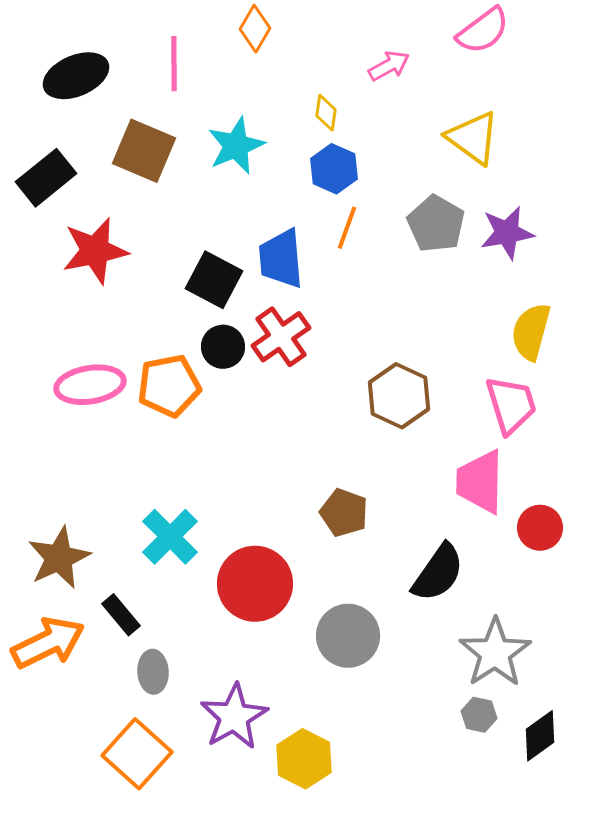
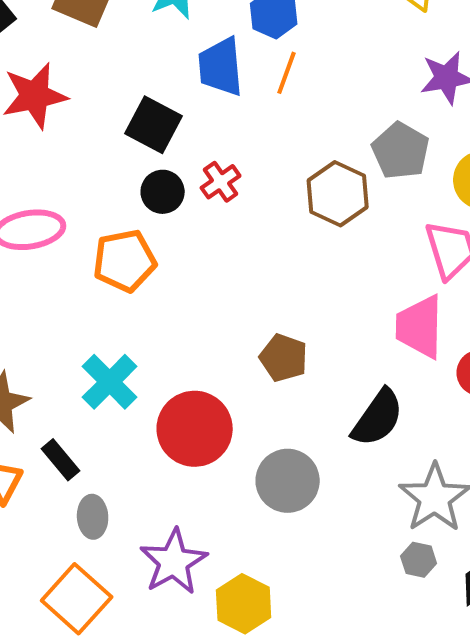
gray pentagon: (436, 224) -> (401, 151), moved
blue trapezoid: (281, 259) -> (221, 67), moved
red cross: (281, 337) -> (221, 182), size x0.7
orange pentagon: (169, 386) -> (125, 261), moved
brown hexagon: (399, 396) -> (338, 194), moved

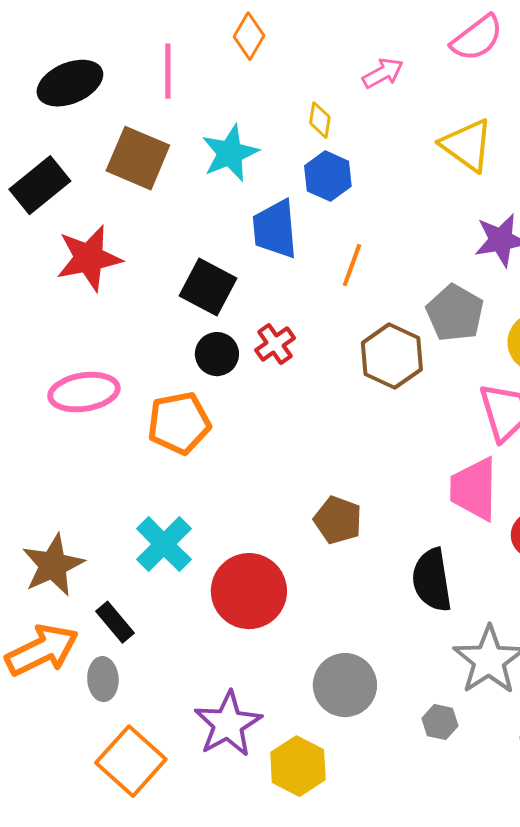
orange line: (287, 73) -> (352, 265), moved
black semicircle: (378, 418) -> (432, 580), turned 136
gray circle: (288, 481) -> (345, 685), moved
gray ellipse: (93, 517) -> (103, 679), moved
gray hexagon: (419, 560) -> (440, 722), moved

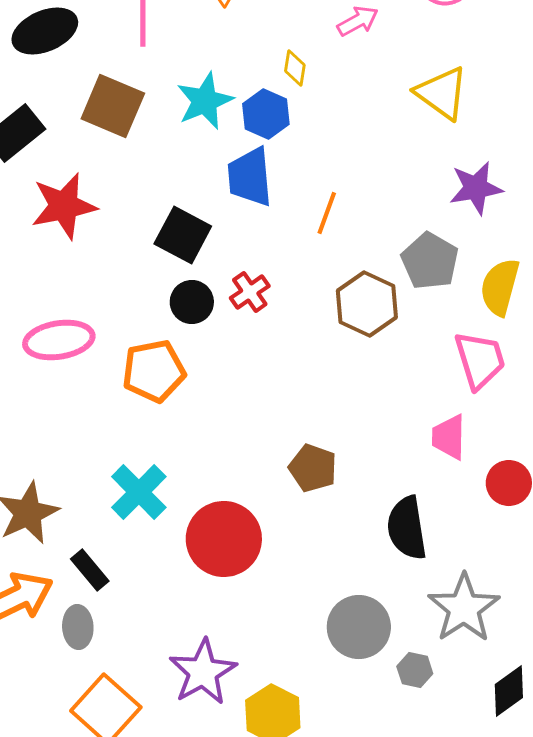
blue hexagon: (328, 176) -> (266, 114), moved
pink trapezoid: (474, 489) -> (449, 437), size x0.7
gray circle: (345, 685) -> (359, 627), moved

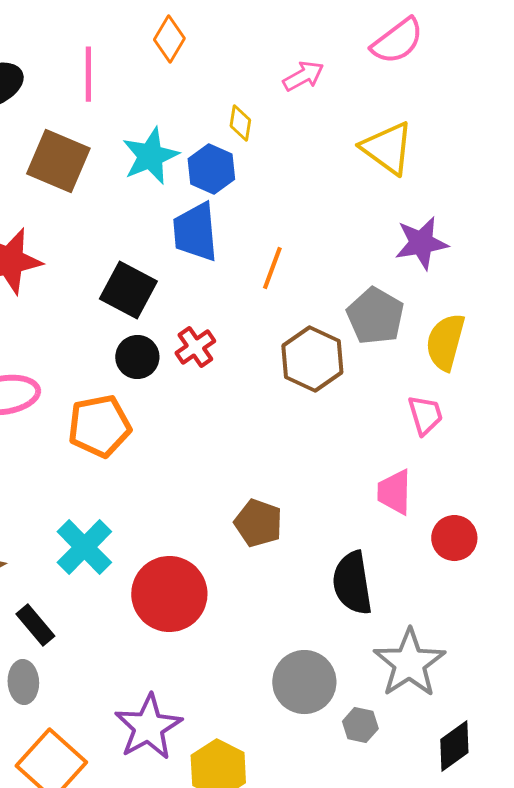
pink trapezoid: (480, 360) -> (425, 415), size x0.7

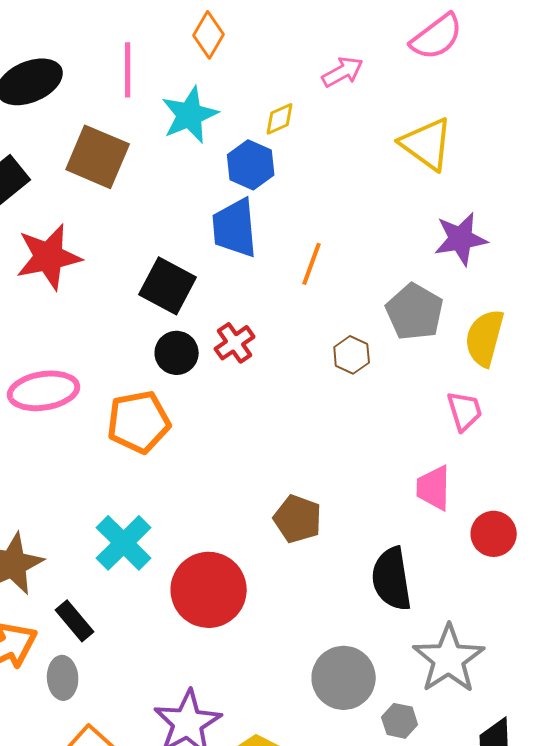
yellow diamond: (240, 123) -> (280, 119), turned 57
cyan star: (150, 156) -> (190, 115), moved
brown hexagon: (312, 359) -> (352, 355), size x0.6

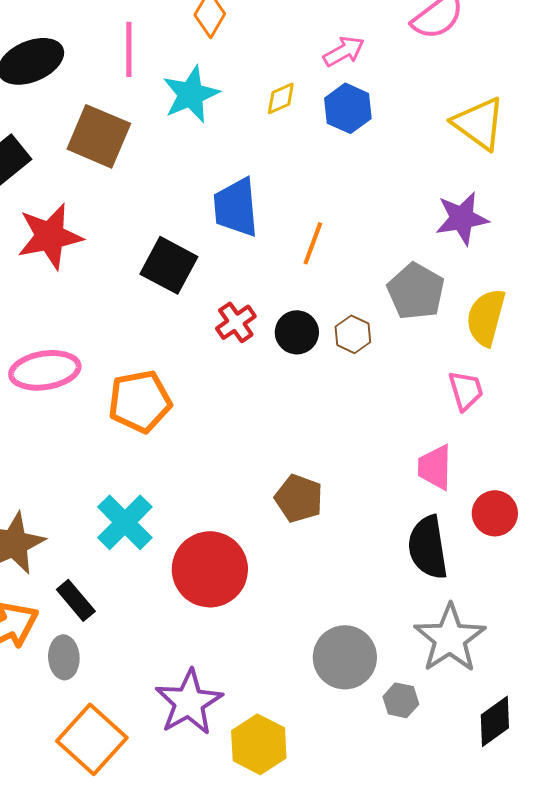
yellow triangle: (427, 144) -> (479, 123), moved
blue hexagon: (251, 165) -> (348, 108), moved
black circle: (177, 353) -> (297, 332), moved
black semicircle: (392, 579) -> (428, 547), moved

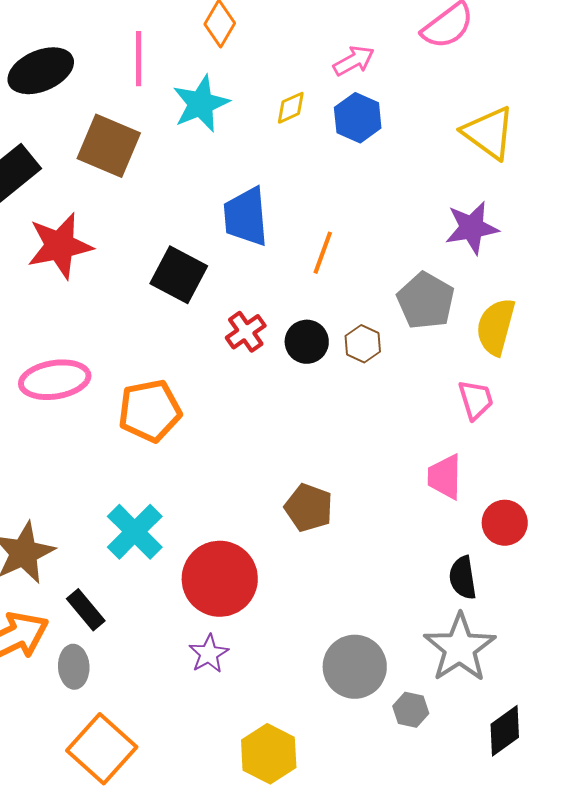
black semicircle: (428, 547) -> (463, 578), moved, size x0.7
purple star: (189, 702) -> (209, 654), moved, size x0.6

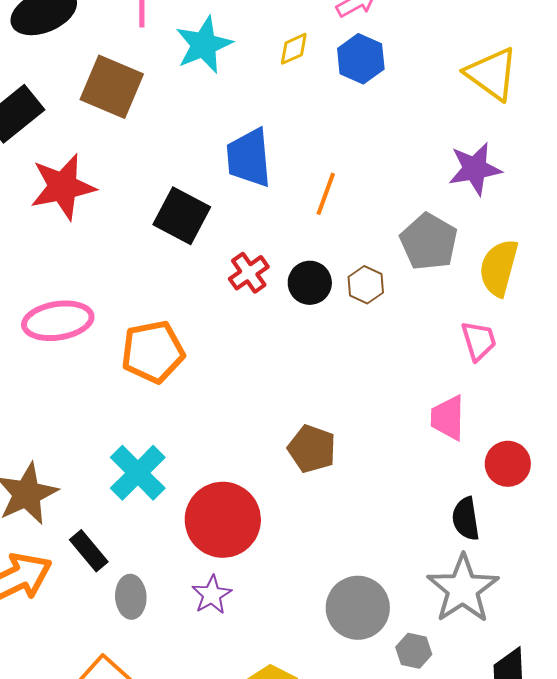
gray ellipse: (74, 667) -> (131, 597), moved

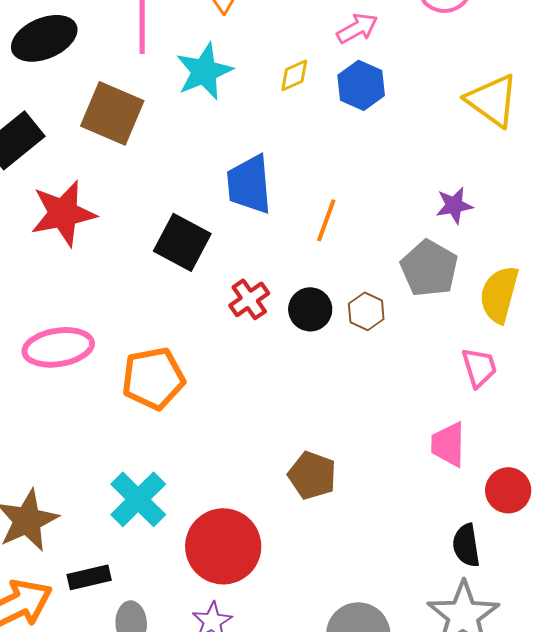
purple star: (475, 169) -> (454, 205), moved, size x0.7
black rectangle: (89, 551) -> (89, 577), turned -63

